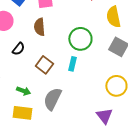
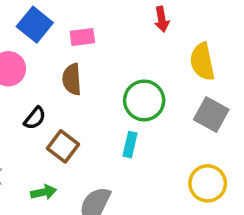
brown square: (44, 65) -> (63, 146), moved
green arrow: (23, 91) -> (44, 192), turned -32

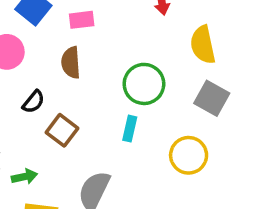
yellow circle: (208, 183) -> (189, 155), moved
green arrow: (44, 192) -> (25, 177), moved

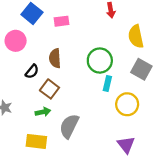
brown semicircle: (71, 63) -> (55, 58), moved
cyan rectangle: (130, 129) -> (107, 83), moved
green arrow: (25, 177) -> (43, 112), moved

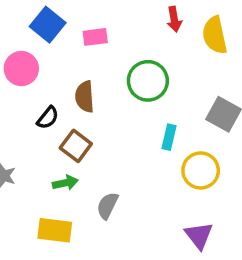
yellow semicircle: (136, 36) -> (215, 35), moved
green circle: (100, 61) -> (148, 81), moved
gray semicircle: (69, 126) -> (107, 206), size x0.7

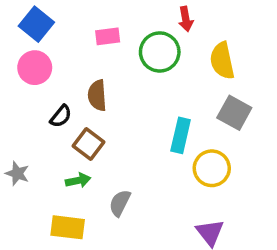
blue square: (48, 25) -> (36, 24), moved
yellow semicircle: (215, 35) -> (222, 61), moved
green circle: (148, 81) -> (160, 52), moved
cyan rectangle: (169, 137) -> (181, 135), size x1.4

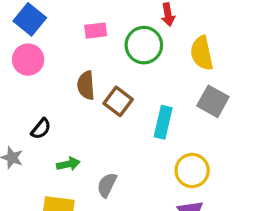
black semicircle: (61, 116) -> (41, 129), moved
brown square: (89, 144) -> (118, 101), moved
yellow circle: (212, 168) -> (192, 171), moved

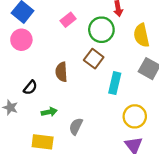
pink rectangle: (96, 31) -> (68, 20), turned -32
brown semicircle: (86, 85) -> (61, 72), moved
brown square: (118, 101) -> (94, 59), moved

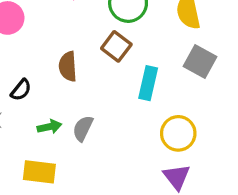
gray semicircle: (76, 126) -> (83, 128), moved

